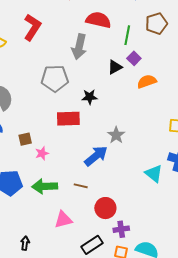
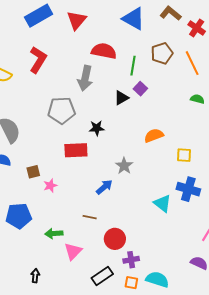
orange semicircle: (147, 81) -> (154, 135), moved
blue arrow: (96, 156) -> (104, 187), size x0.7
green arrow: (45, 186) -> (54, 234), moved, size x0.7
pink triangle: (63, 220) -> (73, 251), turned -30

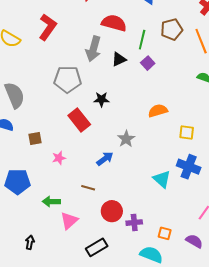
black triangle: (121, 98) -> (119, 59), moved
red rectangle: (76, 150) -> (79, 120), turned 50
pink star: (50, 186) -> (59, 158), moved
purple cross: (131, 260) -> (134, 223), moved
orange square: (131, 283) -> (165, 233), moved

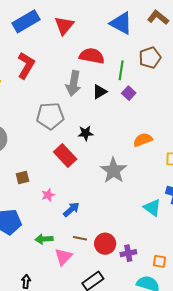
gray star: (126, 139) -> (113, 170), size x1.5
blue arrow: (105, 159) -> (71, 209), moved
brown line: (88, 188) -> (80, 238), moved

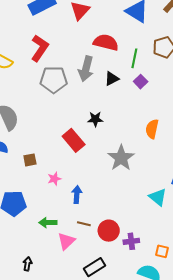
gray pentagon: (50, 116) -> (54, 80), moved
orange semicircle: (143, 140) -> (152, 129), turned -60
blue arrow: (71, 209) -> (77, 194), turned -48

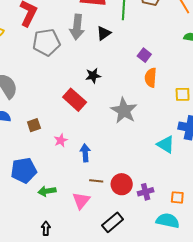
purple square: (141, 82) -> (144, 55), moved
green arrow: (48, 223) -> (47, 191), moved

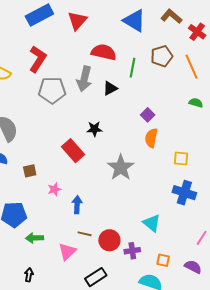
cyan triangle: (166, 144) -> (152, 223), moved

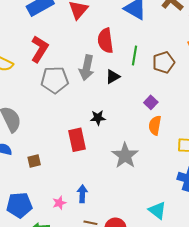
red semicircle: (104, 52) -> (105, 41), turned -110
brown pentagon: (162, 56) -> (164, 62), moved
red rectangle: (73, 151) -> (77, 140), turned 30
pink star: (54, 189) -> (59, 203), moved

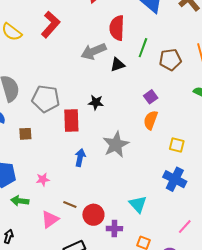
gray arrow: (87, 68) -> (94, 51), turned 45
gray pentagon: (55, 80) -> (46, 99), moved
blue arrow: (82, 194) -> (80, 158), moved

